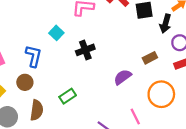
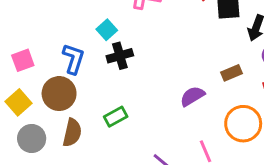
black cross: (85, 50) -> (120, 56), moved
brown circle: (25, 82) -> (59, 94), size x1.5

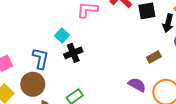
purple semicircle: (192, 96) -> (137, 85), moved, turned 66

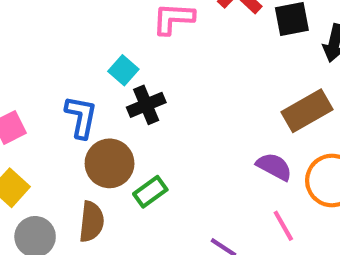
brown rectangle: (154, 57) -> (307, 111), size x1.6
brown circle: (33, 84) -> (110, 163), moved

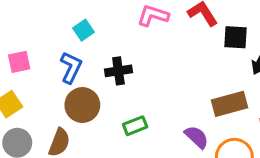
cyan square: (123, 70) -> (83, 30), moved
green rectangle: (150, 192) -> (135, 126), moved

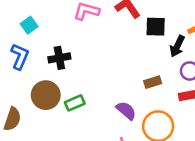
brown rectangle: (230, 104) -> (153, 82), size x0.6
brown circle: (82, 105) -> (46, 95), moved

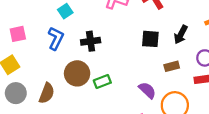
black square: (156, 27) -> (150, 39), moved
black arrow: (177, 46) -> (181, 35), moved

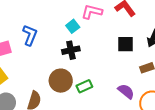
cyan square: (65, 11) -> (73, 26), moved
blue L-shape: (56, 38) -> (30, 35), moved

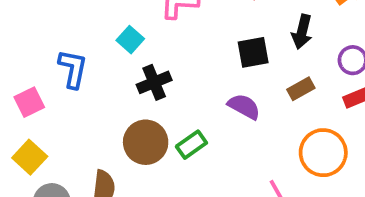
cyan square: (73, 26) -> (130, 40), moved
purple semicircle: (126, 91) -> (244, 106), moved

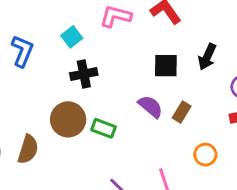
brown rectangle: (301, 89) -> (182, 112), moved, turned -40
green rectangle: (191, 145) -> (104, 128), turned 45
orange circle: (323, 153) -> (205, 155), size x0.6

